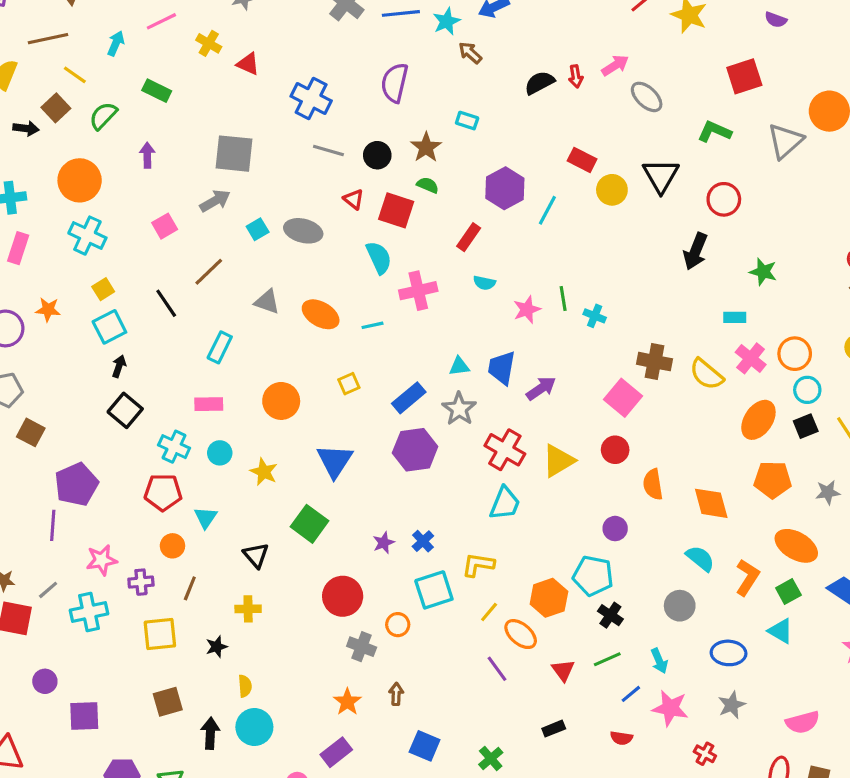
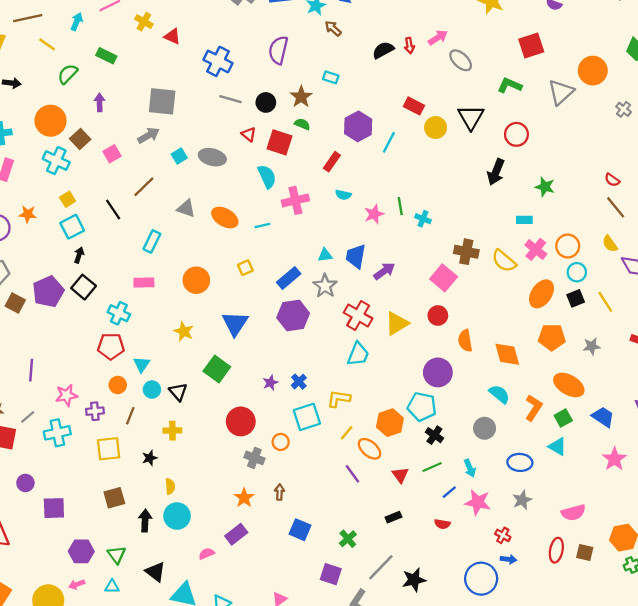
brown square: (56, 108) -> (80, 139), moved
cyan circle: (220, 453) -> (152, 390), moved
purple pentagon: (76, 484) -> (48, 292), moved
purple circle: (615, 529) -> (438, 372), size x1.6

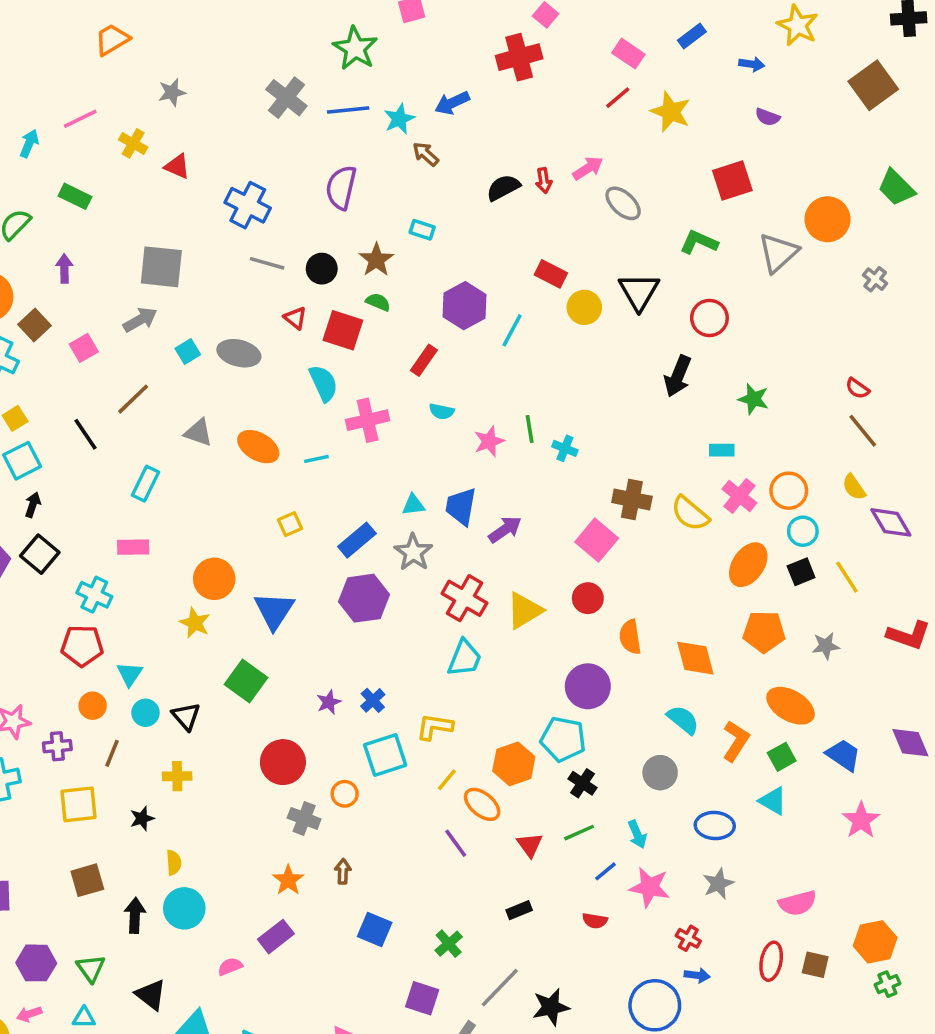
orange circle: (196, 280) -> (214, 579), moved

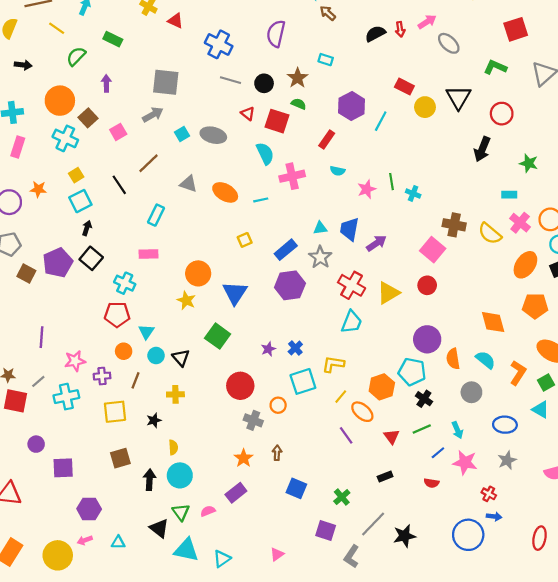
orange semicircle: (630, 637) -> (453, 359), moved
red ellipse: (771, 961) -> (539, 538), moved
green triangle: (91, 968) -> (181, 512), moved

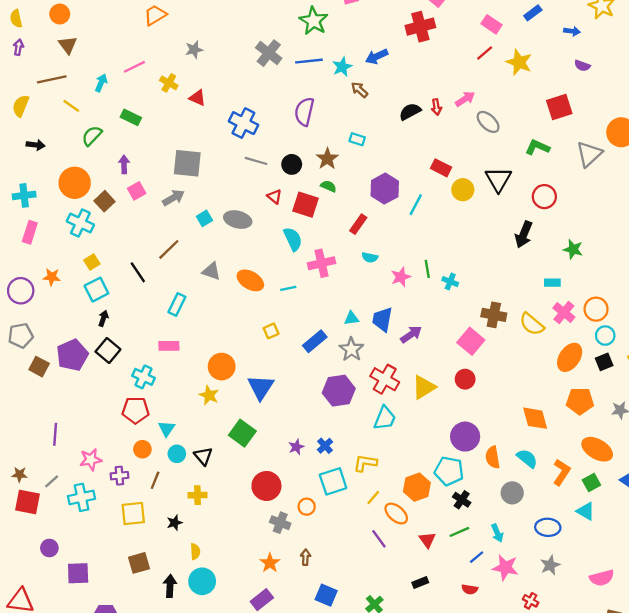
pink square: (118, 132) -> (137, 191), moved
purple hexagon: (290, 285) -> (339, 391), moved

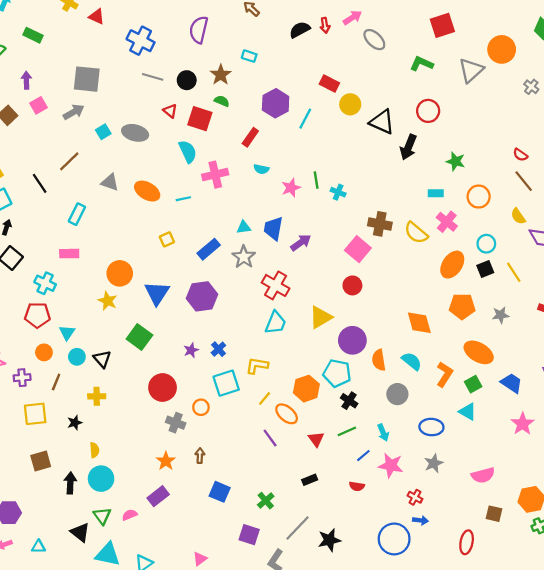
black triangle: (498, 179) -> (382, 122), moved, turned -36
orange circle: (596, 309) -> (479, 197), moved
yellow triangle: (424, 387) -> (321, 317), moved
purple hexagon: (339, 391) -> (202, 296), moved

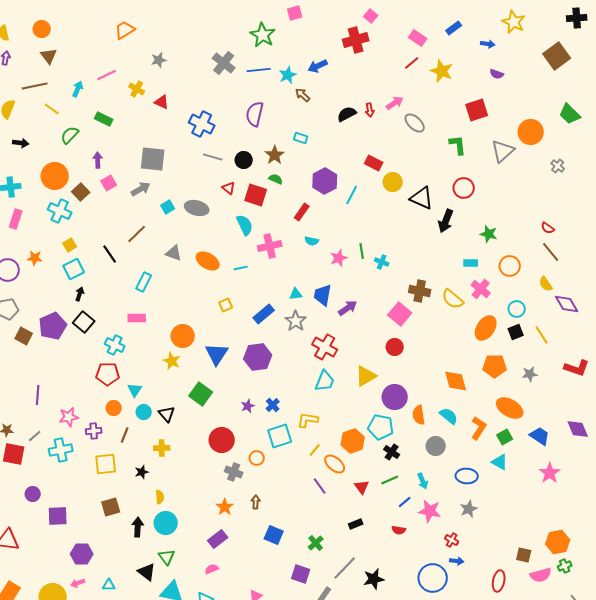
green L-shape: (422, 64) -> (458, 145), turned 60
pink semicircle: (483, 475) -> (541, 575), moved
pink semicircle: (130, 515) -> (212, 569), moved

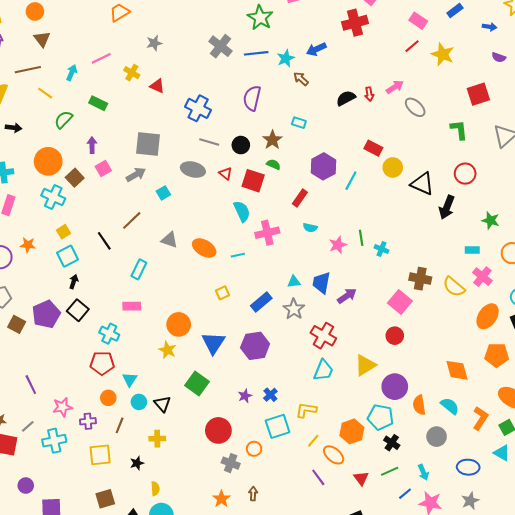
gray ellipse: (197, 208) -> (193, 169), moved
purple line: (38, 395) -> (31, 385), turned -30

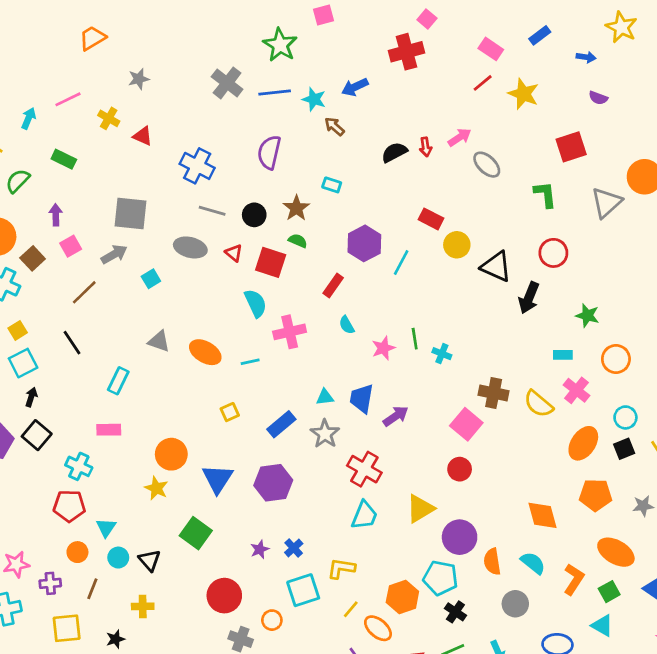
cyan star: (286, 58) -> (314, 99), turned -30
brown line: (132, 220) -> (84, 292), moved
cyan semicircle: (310, 228) -> (347, 325), turned 48

